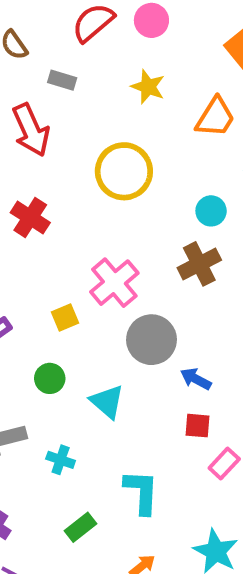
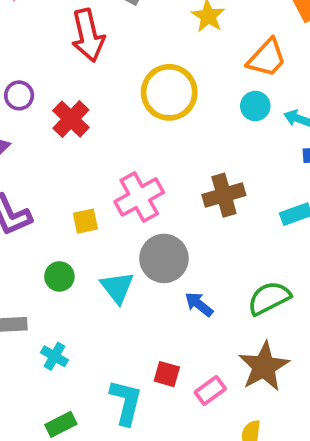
cyan circle: (211, 211) -> (255, 106), moved
cyan triangle: (107, 402) -> (117, 288), moved
red square: (197, 426) -> (167, 374), moved

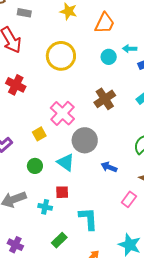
cyan circle: (255, 106) -> (109, 57), moved
blue arrow: (199, 304) -> (109, 167), moved
red square: (167, 374) -> (62, 192), moved

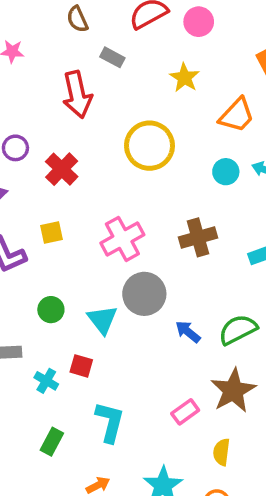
yellow square: (39, 134) -> (51, 233), moved
blue arrow: (109, 167) -> (188, 332), moved
green rectangle: (59, 240) -> (52, 442), turned -35

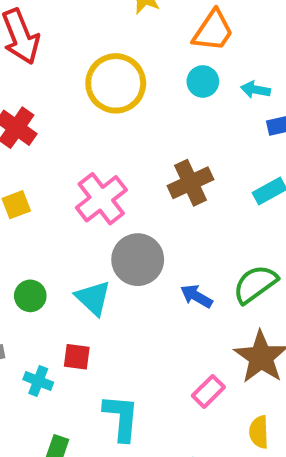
cyan circle: (226, 172) -> (203, 81), moved

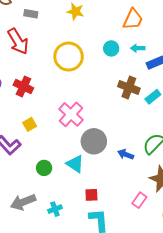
orange trapezoid: (213, 31) -> (133, 19), moved
brown cross: (190, 183) -> (129, 87), moved, turned -35
red square: (77, 357) -> (91, 195), moved
cyan cross: (38, 381) -> (55, 209), turned -32

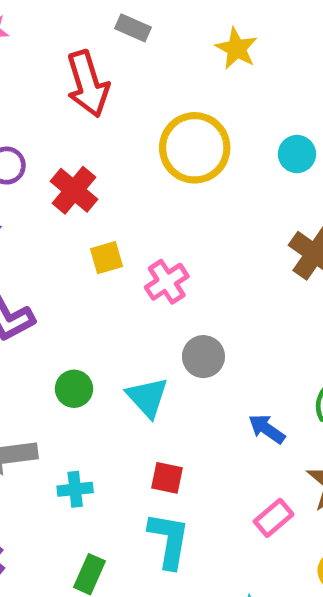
pink cross: (71, 114) -> (167, 282), size x0.7
yellow square: (30, 124) -> (107, 258), moved
gray circle: (94, 141) -> (203, 357), size x0.7
blue arrow: (126, 154) -> (267, 429), moved

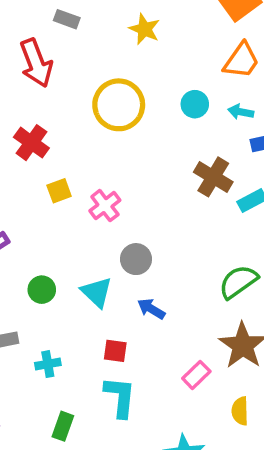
blue arrow: (267, 429) -> (151, 309), moved

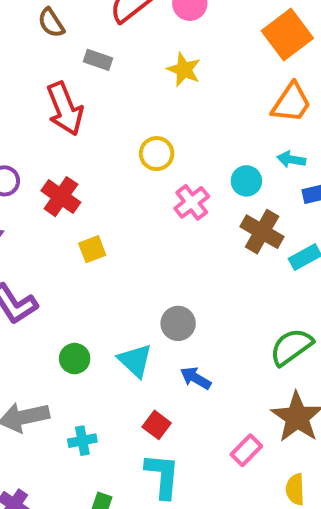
cyan circle: (195, 104) -> (246, 181), moved
yellow circle: (119, 105) -> (157, 154), size x0.6
pink cross: (105, 206) -> (192, 202), moved
red square: (115, 351) -> (157, 425), turned 30

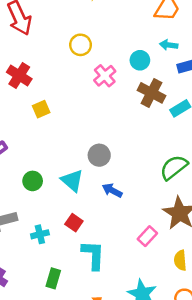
red square: (157, 425) -> (74, 223), moved

